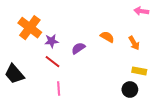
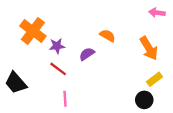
orange semicircle: (107, 37) -> (108, 36), moved
orange arrow: (134, 43) -> (149, 48), size x1.5
yellow rectangle: (139, 71) -> (155, 79), turned -48

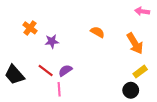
orange cross: (33, 31) -> (30, 28), size x0.6
purple semicircle: (87, 54) -> (65, 71), moved
red line: (58, 69) -> (46, 71), moved

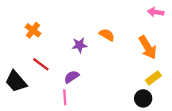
purple star: (52, 41) -> (80, 45), moved
red line: (46, 71) -> (41, 64), moved

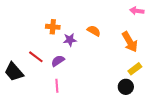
orange cross: (33, 30) -> (53, 27), moved, turned -32
purple semicircle: (72, 77) -> (58, 61), moved

